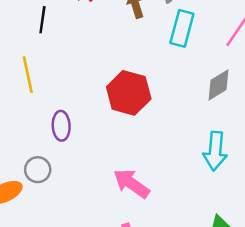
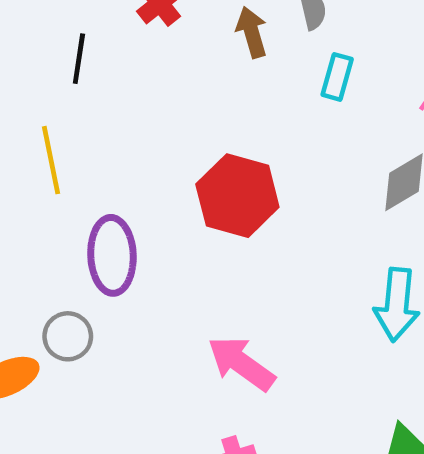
cyan rectangle: (182, 28) -> (337, 77), size x0.7
purple ellipse: (61, 126) -> (112, 255), size x1.4

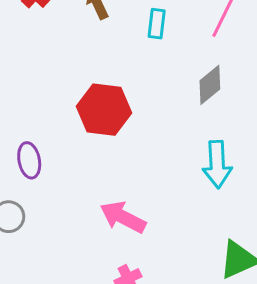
purple ellipse: (112, 255) -> (29, 160), size x0.7

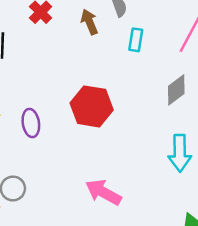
purple ellipse: (29, 160) -> (31, 123), moved

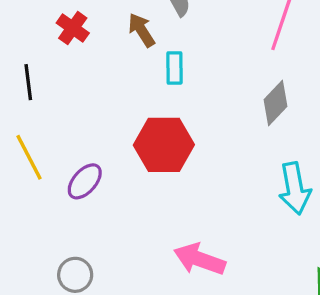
cyan rectangle: (136, 40) -> (175, 68), moved
purple ellipse: (31, 123) -> (85, 181), turned 60

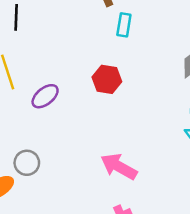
red hexagon: (164, 145) -> (107, 79), size x0.7

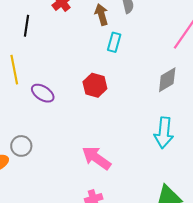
purple ellipse: (45, 96) -> (43, 93), turned 65

